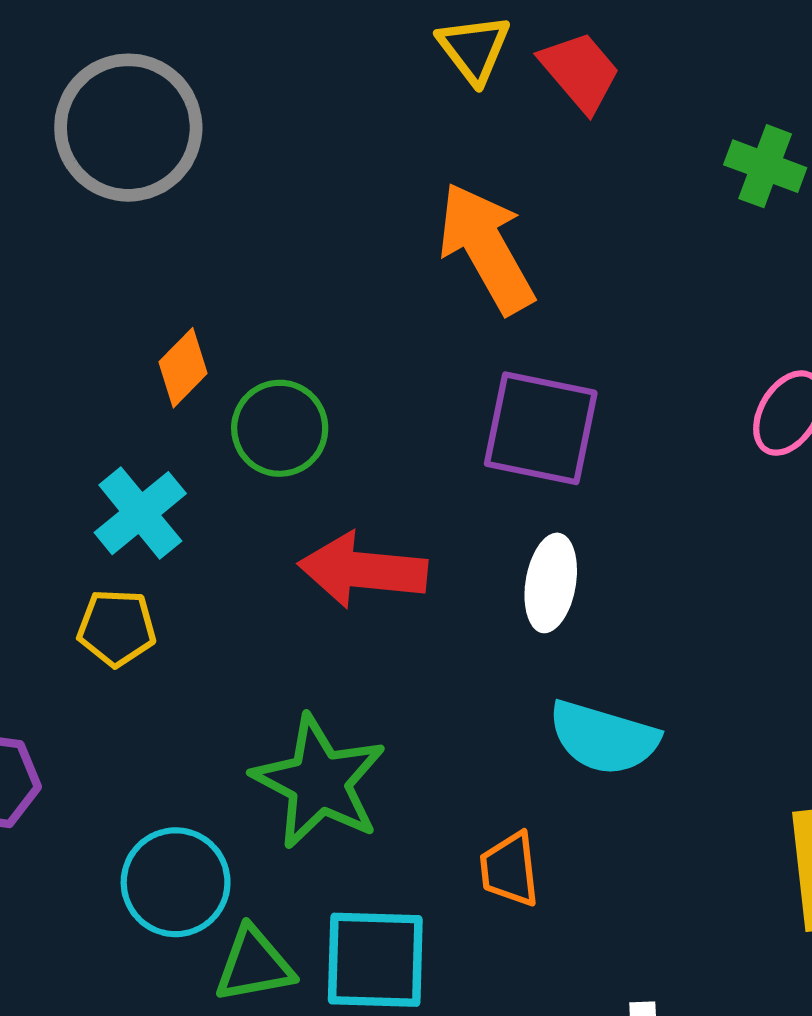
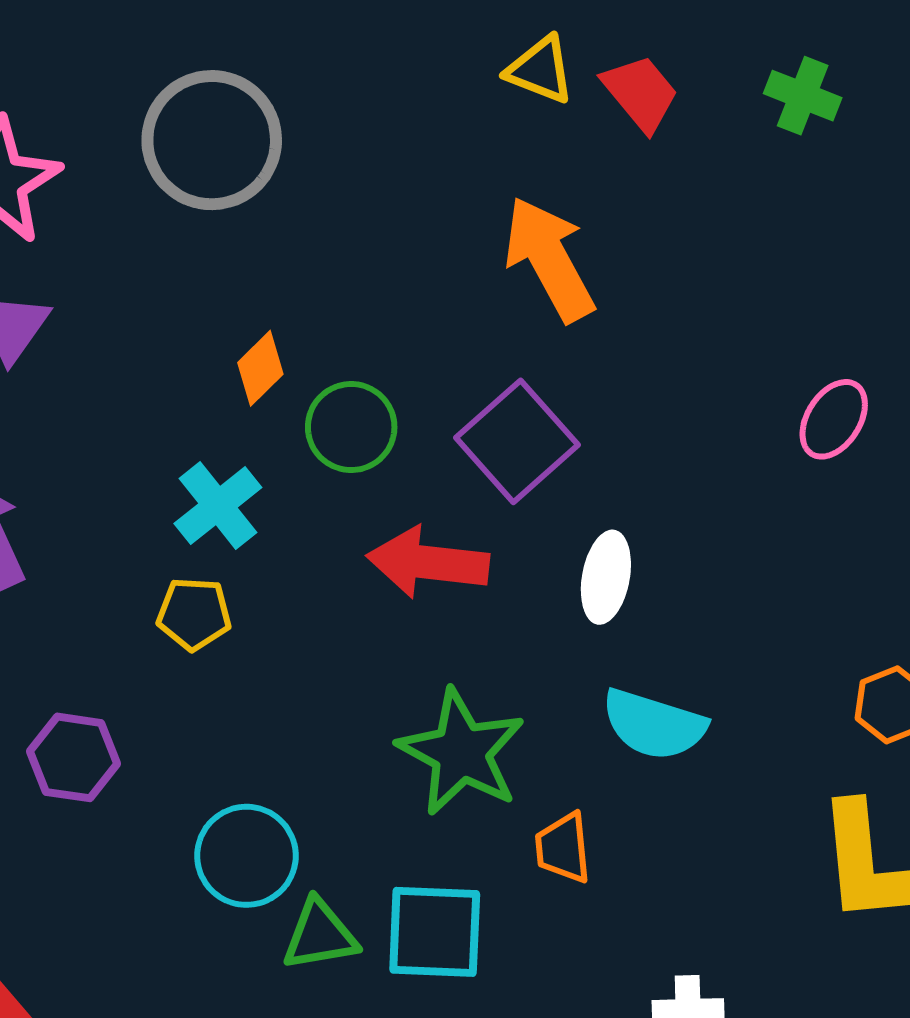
yellow triangle: (474, 49) -> (540, 70), turned -32
green cross: (765, 166) -> (803, 96), moved
purple square: (541, 428) -> (517, 441), moved, turned 36
green star: (319, 782) -> (461, 752), moved

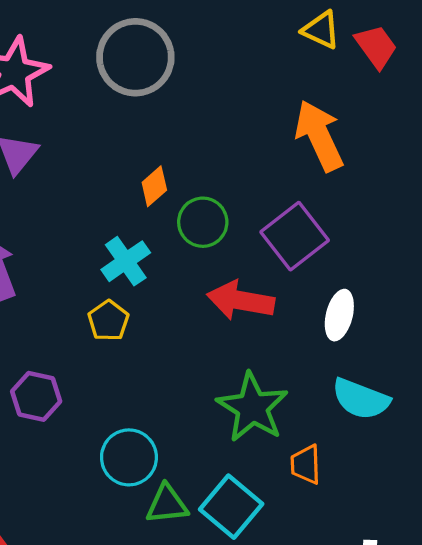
yellow pentagon: (194, 614) -> (108, 321), turned 30
cyan square: (435, 932) -> (231, 507), turned 34

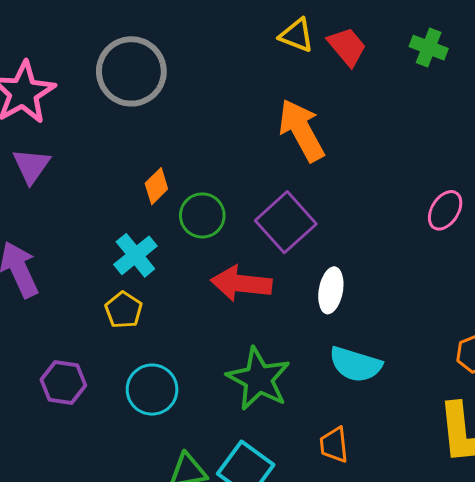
cyan circle: (129, 457) -> (152, 390), moved
orange trapezoid: (306, 464) -> (334, 445), moved

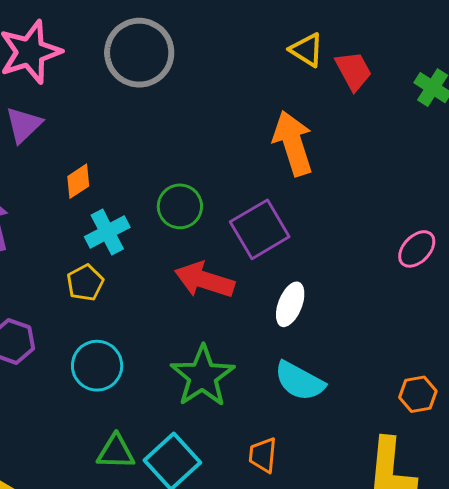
orange diamond: (156, 186) -> (78, 181), moved

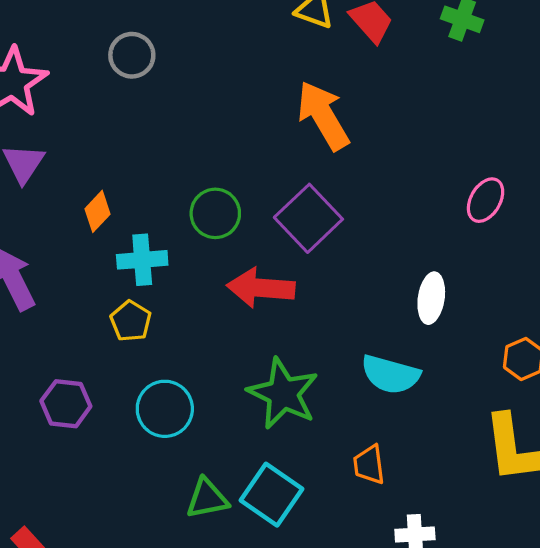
gray circle: (139, 53) -> (132, 55), size x0.6
cyan cross: (107, 232) -> (142, 260), turned 36
white ellipse: (290, 304) -> (431, 298), moved

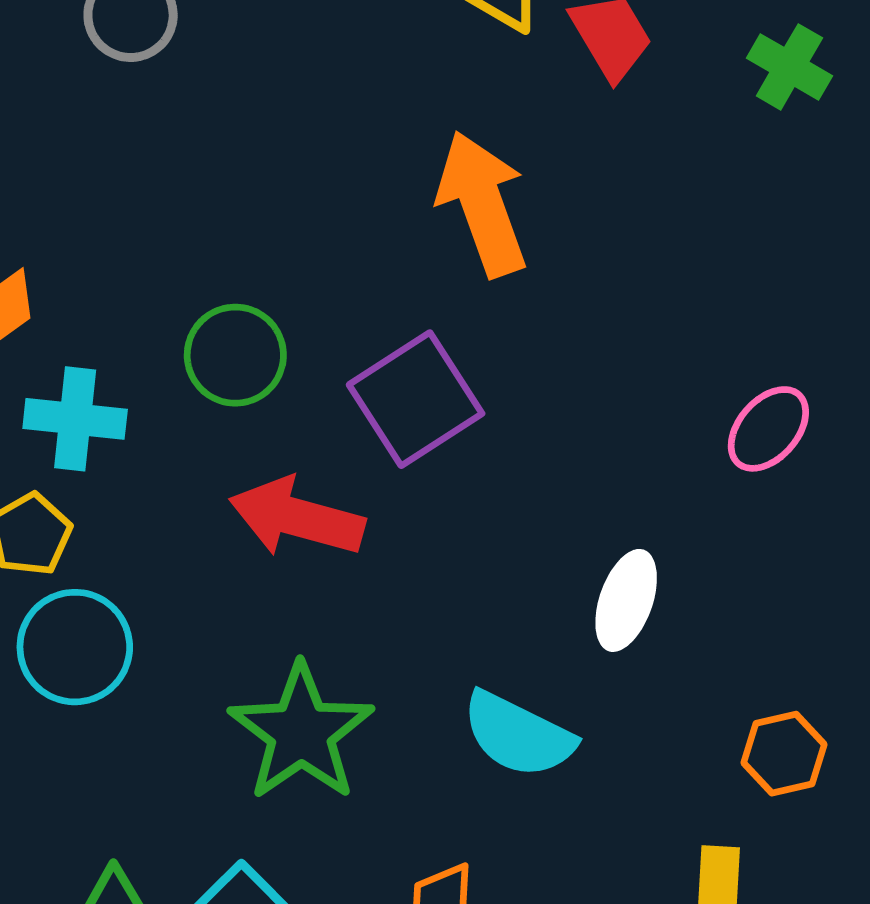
cyan circle: (165, 409) -> (75, 647), moved

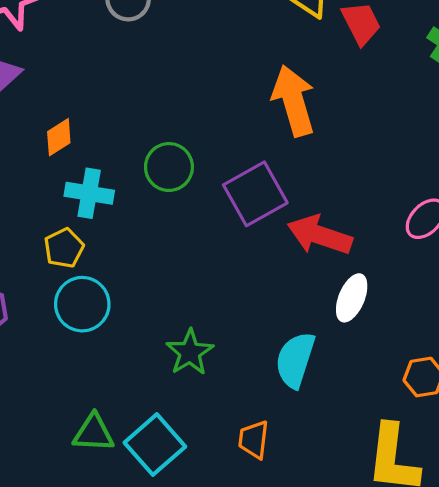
red arrow: (297, 517) -> (320, 235), moved
green star: (301, 732) -> (190, 352), size x0.7
cyan semicircle: (518, 735) -> (295, 360), turned 78

